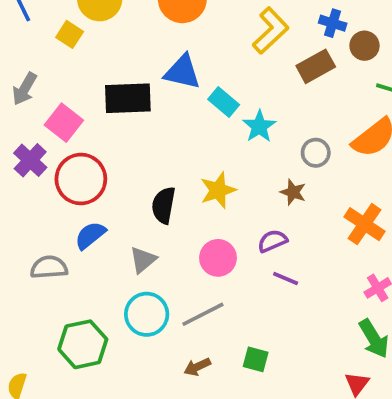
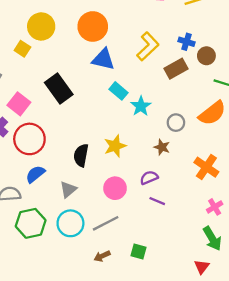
blue triangle: (182, 72) -> (103, 59), moved
black rectangle: (128, 98) -> (59, 89), turned 56
green hexagon: (83, 344) -> (31, 223), moved

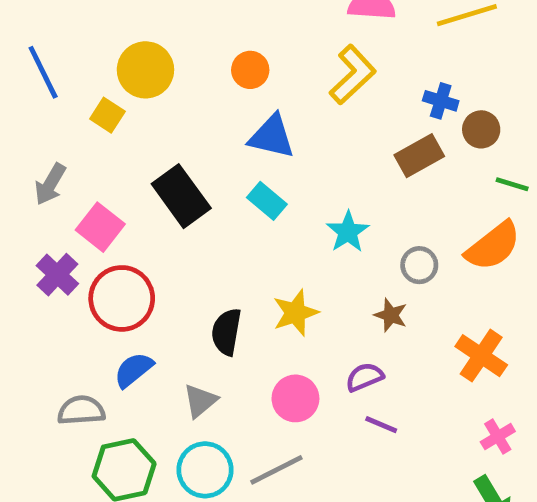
orange circle: (93, 26) -> (250, 70), size x0.6
yellow L-shape: (148, 46) -> (353, 75), moved
cyan rectangle: (119, 91) -> (267, 201), moved

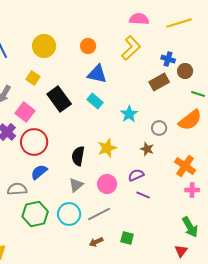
yellow square: (107, 115) -> (33, 78), moved
gray triangle: (200, 401) -> (76, 185), moved
pink cross: (498, 437) -> (192, 190), moved, turned 32

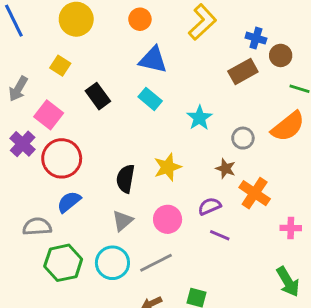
black rectangle: (59, 99) -> (98, 96), size x0.7
orange cross: (185, 166) -> (255, 193), moved

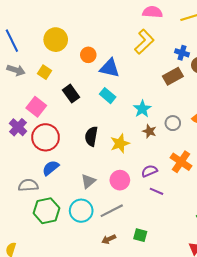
orange circle: (140, 19) -> (88, 55), moved
gray arrow: (18, 89) -> (16, 70), moved, turned -102
brown star: (226, 169) -> (149, 131), moved
black semicircle: (125, 179) -> (91, 136), moved

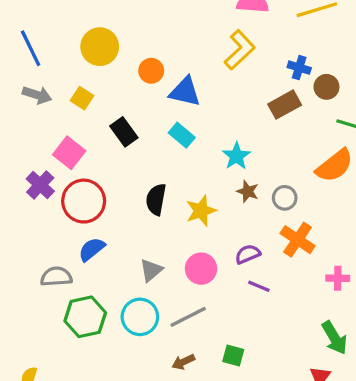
gray circle: (173, 123) -> (285, 198), moved

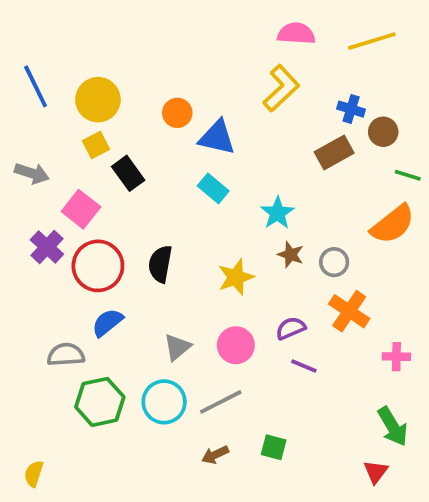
yellow circle: (100, 47) -> (98, 100), moved
gray arrow: (37, 95) -> (32, 173), moved
yellow square: (82, 98) -> (96, 145), turned 30
black rectangle: (124, 132) -> (128, 173), moved
black semicircle: (156, 199) -> (160, 264), moved

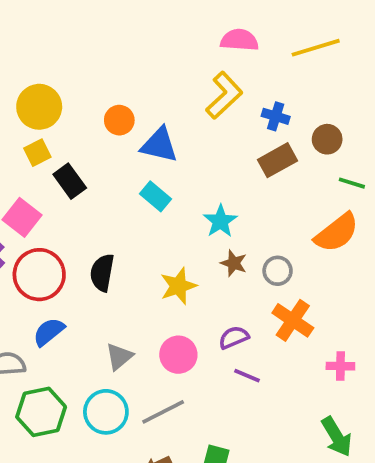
blue cross: (351, 109) -> (276, 116), moved

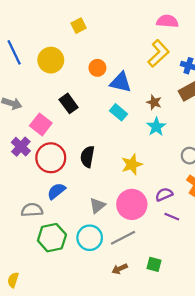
yellow square: (37, 153) -> (79, 26), moved
brown star: (234, 263) -> (154, 102), moved
pink circle: (178, 355) -> (132, 204), size x1.4

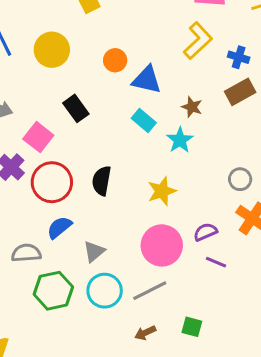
cyan star: (156, 127) -> (180, 140), moved
gray triangle: (97, 206) -> (94, 251), moved

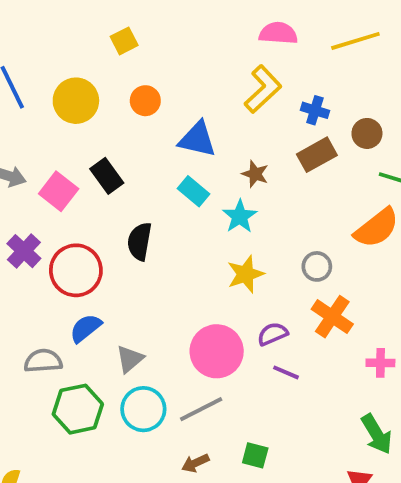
orange circle: (115, 60) -> (145, 101), moved
pink square: (38, 137) -> (59, 191), moved
black semicircle: (102, 181) -> (140, 241), moved
yellow star: (162, 191) -> (246, 274), moved

